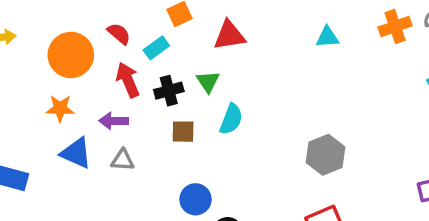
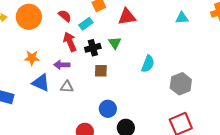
orange circle: (71, 55) -> (29, 17), moved
cyan semicircle: (231, 119) -> (148, 64), moved

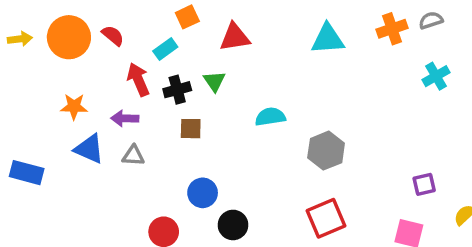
red semicircle: (65, 16) -> (113, 36), moved
cyan triangle: (182, 18) -> (328, 39), size x1.5
cyan semicircle: (148, 64) -> (270, 117), turned -120

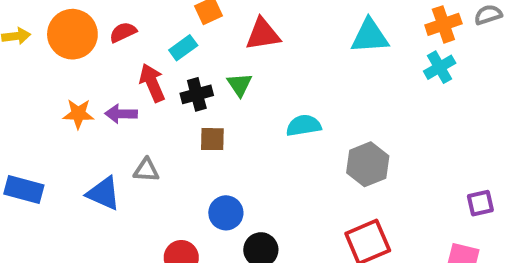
red semicircle: (113, 36) -> (123, 32), turned -65
cyan cross: (436, 76) -> (440, 67), moved
purple arrow: (125, 118) -> (121, 114), moved
blue triangle: (89, 149) -> (104, 193), moved

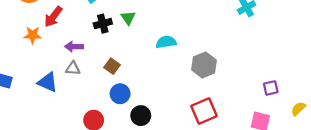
red arrow: (152, 83) -> (53, 17), moved, turned -120
purple arrow: (121, 114) -> (74, 47), moved
brown square: (212, 139) -> (112, 66), moved, turned 35

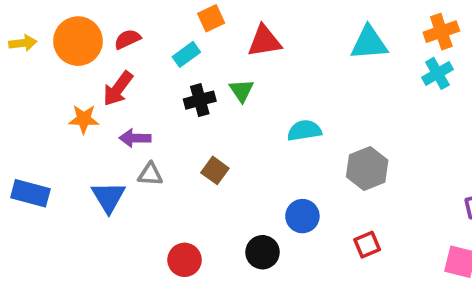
purple arrow: (74, 47) -> (135, 138), moved
blue triangle: (48, 82) -> (108, 197), turned 35
blue circle: (120, 94) -> (302, 216), moved
red square: (204, 111) -> (367, 245), size x0.6

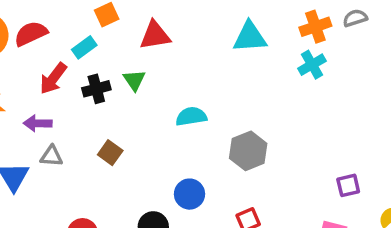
red semicircle: (127, 39) -> (31, 34), size x1.4
red arrow: (118, 89) -> (53, 78), moved

